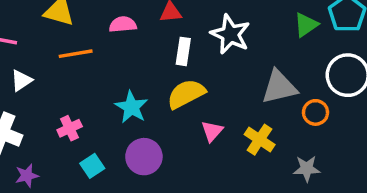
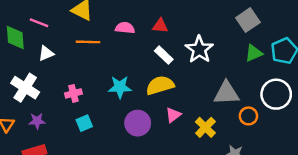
white rectangle: (183, 51) -> (164, 55), turned -66
cyan star: (131, 107) -> (120, 87), turned 30
purple circle: (144, 157) -> (138, 123), moved

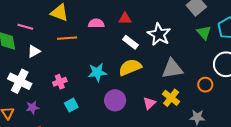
green triangle: (254, 53) -> (204, 33), turned -42
gray triangle: (226, 93) -> (172, 69), moved
pink triangle: (173, 115) -> (149, 103), moved

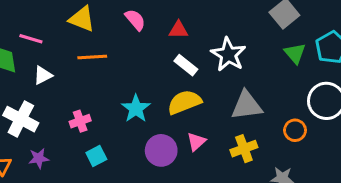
pink semicircle: (96, 23) -> (135, 20), moved, turned 49
cyan star: (97, 72) -> (136, 109), turned -30
yellow cross: (171, 98) -> (244, 149), turned 30
pink triangle: (149, 103) -> (196, 142), moved

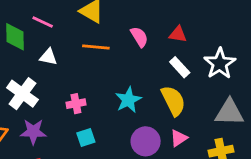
pink semicircle: (135, 20) -> (139, 37), moved
white triangle: (43, 75) -> (48, 57), turned 30
yellow semicircle: (184, 102) -> (173, 101), turned 76
purple star: (39, 158) -> (33, 132), size x1.4

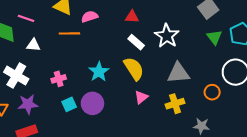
pink semicircle: (139, 37) -> (90, 17), moved, turned -70
purple circle: (146, 141) -> (92, 103), moved

